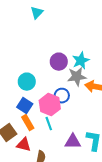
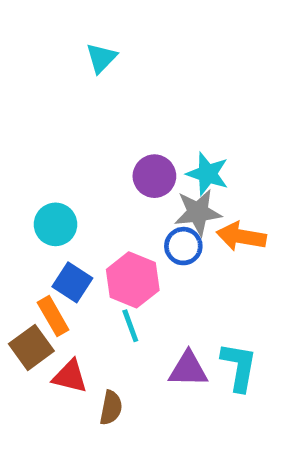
cyan star: (81, 61) -> (207, 174), turned -30
cyan circle: (27, 82) -> (55, 224), moved
blue circle: (62, 96) -> (183, 246), moved
orange rectangle: (28, 123) -> (53, 316), moved

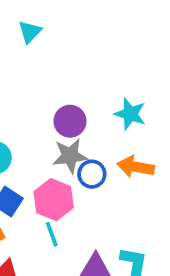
cyan star: (207, 174) -> (130, 114), moved
gray star: (198, 212) -> (70, 156), moved

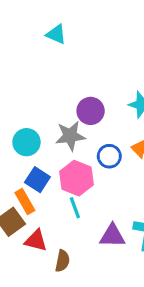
cyan triangle: (30, 32) -> (56, 34), turned -50
gray star: (70, 156) -> (70, 136), moved

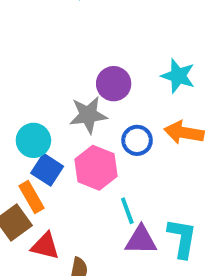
cyan circle: (26, 142) -> (33, 140), moved
cyan line: (75, 208) -> (127, 211), moved

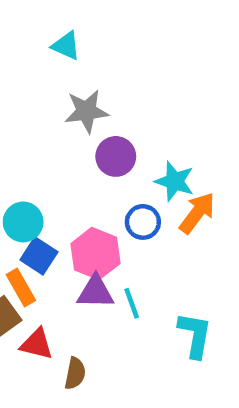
cyan star: (178, 76) -> (175, 181), moved
gray star: (88, 115) -> (86, 111), moved
orange arrow: (184, 133) -> (197, 213), turned 117
purple triangle: (141, 240) -> (95, 292), moved

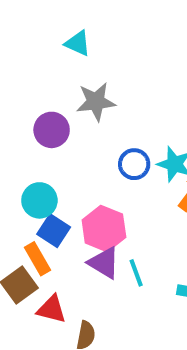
purple circle: (116, 156) -> (52, 130), moved
blue circle: (143, 222) -> (134, 164), moved
purple triangle: (95, 292) -> (104, 263), turned 30

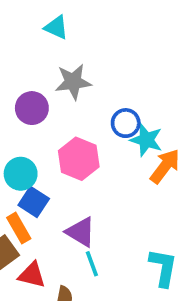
blue circle: (134, 164) -> (126, 123), moved
pink hexagon: (104, 229) -> (79, 159), moved
cyan line: (136, 273) -> (92, 264), moved

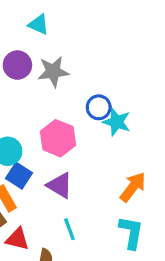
purple circle: (32, 108) -> (17, 65), moved
orange arrow: (165, 166) -> (133, 187), moved
purple triangle: (81, 232) -> (60, 185), moved

